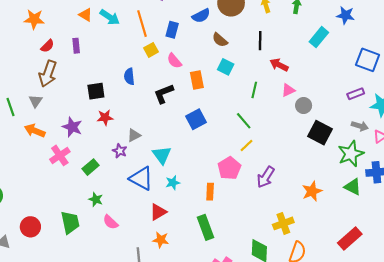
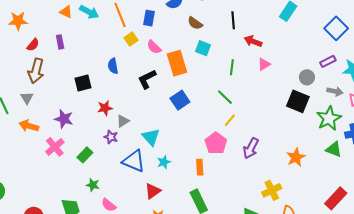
blue square: (368, 60) -> (336, 28), turned 30
orange rectangle: (197, 80) -> (177, 63), size x1.4
gray circle: (304, 106) -> (307, 77), moved
red star: (105, 118) -> (105, 108), moved

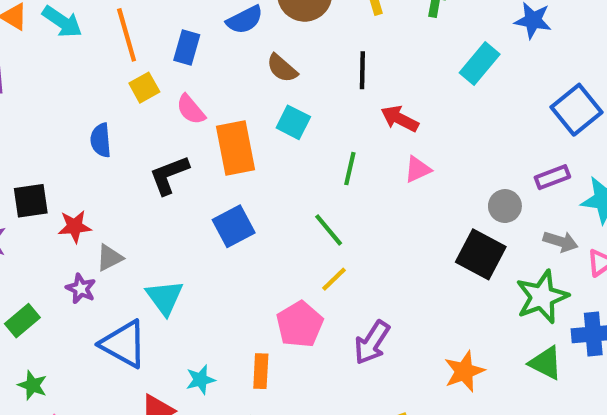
black square: (83, 83) -> (31, 201), moved
cyan star: (164, 162) -> (201, 380), moved

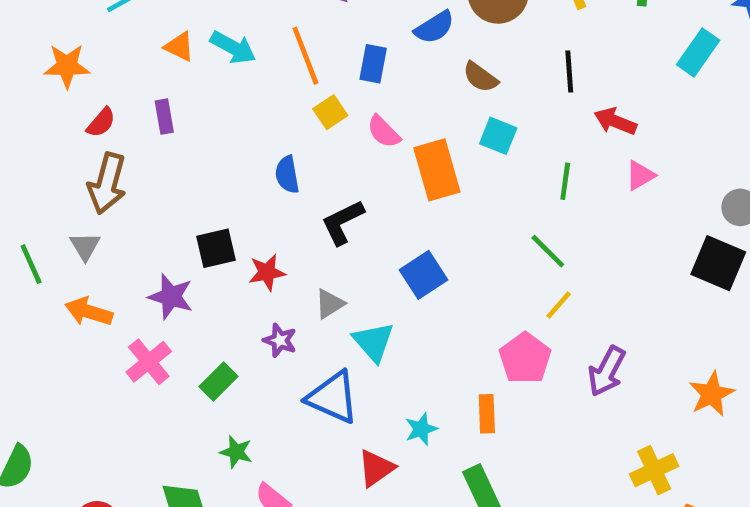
black L-shape: (169, 175) -> (343, 222), moved
blue square: (234, 226) -> (424, 275), moved
gray triangle: (110, 258) -> (330, 304), moved

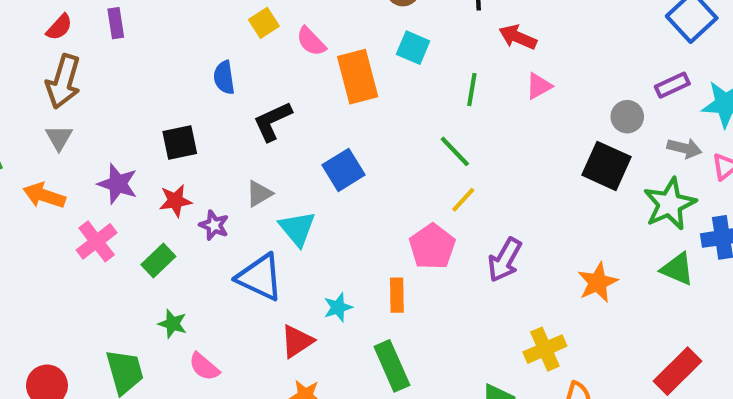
gray triangle: (85, 246) -> (59, 138), moved
black square: (216, 248) -> (180, 143), moved
red star: (267, 272) -> (175, 201), moved

